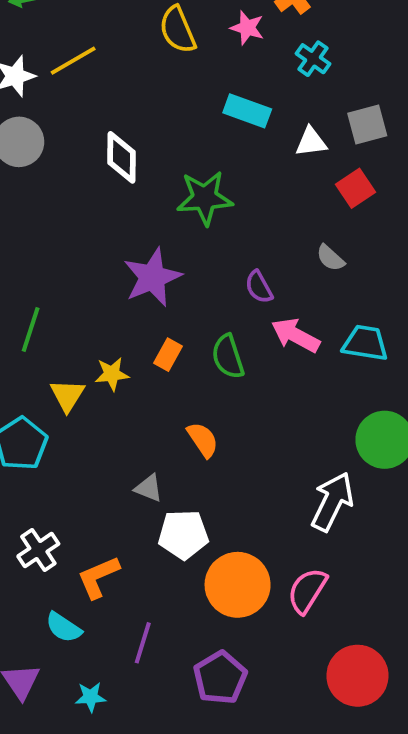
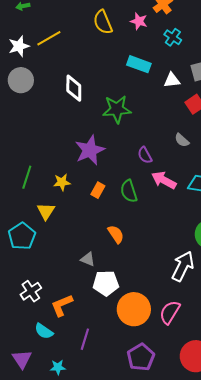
yellow star: (112, 374) -> (62, 182), moved
purple pentagon: (220, 678) -> (141, 357), moved

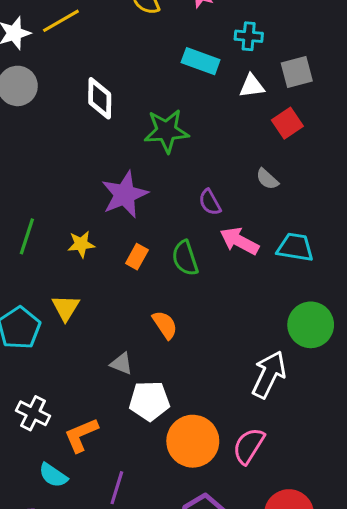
cyan cross: (173, 37) -> (249, 36), moved, turned -30
yellow triangle: (46, 211) -> (66, 308), moved
white cross: (31, 291) -> (33, 413), turned -30

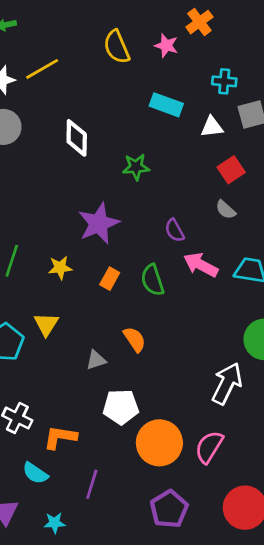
cyan cross: (249, 36) -> (224, 81), moved
red square: (287, 123) -> (231, 170), moved
green star: (166, 131) -> (136, 167), size x0.7
gray triangle: (121, 364) -> (96, 360), moved, turned -40
orange L-shape: (81, 435) -> (60, 437), turned 32

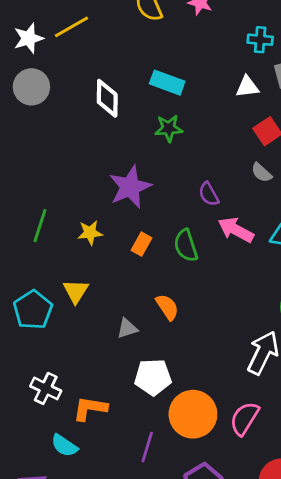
cyan rectangle: (166, 105) -> (167, 83), moved
purple line: (92, 484) -> (147, 447), moved

